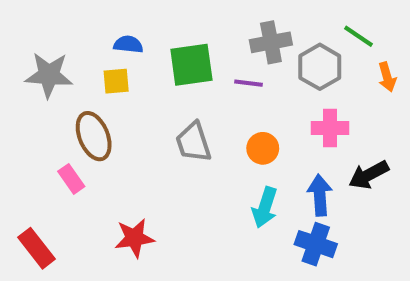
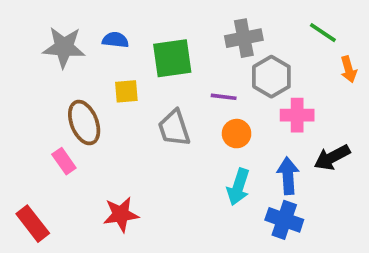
gray hexagon: (320, 67) -> (271, 77), moved
gray star: (49, 75) -> (64, 47), moved
yellow square: (116, 81) -> (126, 91), moved
purple line: (248, 83) -> (224, 97), moved

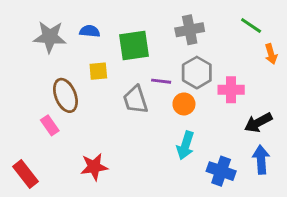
gray hexagon: (271, 77) -> (197, 73), moved
purple line: (224, 97) -> (161, 81), moved
blue arrow: (288, 176) -> (261, 160), moved

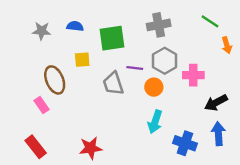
gray star: (50, 37) -> (42, 31), size x0.7
red star: (94, 167) -> (91, 148), moved
red rectangle: (26, 174) -> (36, 147), moved

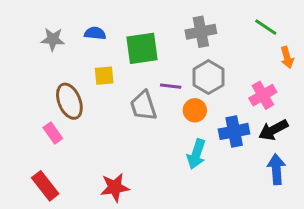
pink cross: (193, 75) -> (263, 95), moved, turned -30
blue cross: (185, 143) -> (234, 131), moved, turned -30

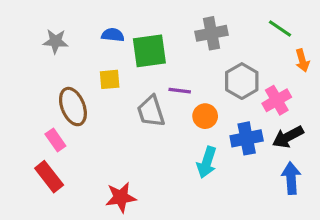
blue semicircle: (95, 33) -> (113, 35), moved
gray hexagon: (208, 77) -> (242, 81), moved
red rectangle: (45, 186) -> (49, 177), moved

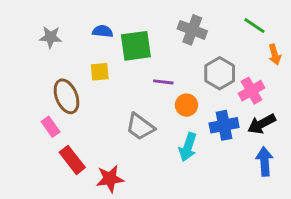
gray cross: (212, 33) -> (192, 30), turned 32
gray trapezoid: (151, 111) -> (140, 127), moved, turned -36
red rectangle: (49, 177) -> (72, 160), moved

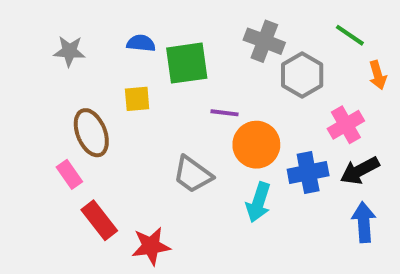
gray hexagon: (220, 73) -> (302, 75), moved
orange circle: (186, 105) -> (256, 145), size x1.5

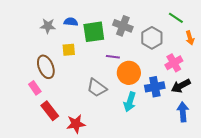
gray cross: (264, 41) -> (123, 26), moved
gray star: (69, 51) -> (48, 26), moved

